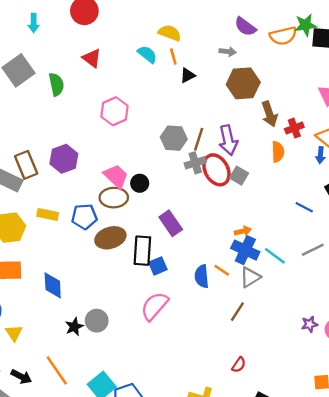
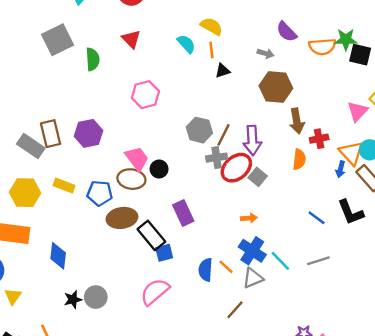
red ellipse: (216, 170) -> (236, 168), turned 68
orange arrow: (243, 231) -> (249, 218), moved
black rectangle: (142, 251) -> (151, 235), turned -52

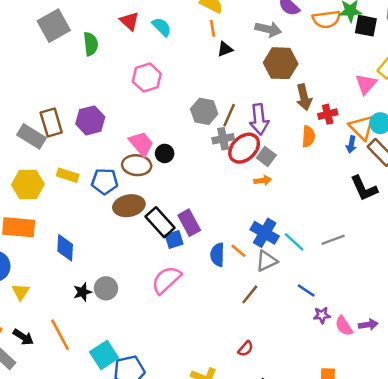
cyan semicircle: (186, 44) -> (162, 27), moved
gray arrow: (265, 53) -> (268, 29), size x1.5
purple rectangle: (183, 213) -> (189, 223), moved
orange arrow: (249, 218) -> (263, 180), moved
blue line: (317, 218) -> (306, 290), moved

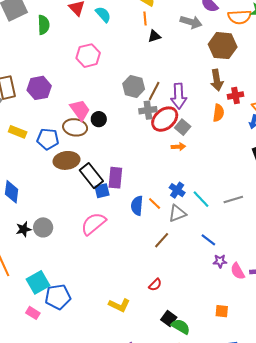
brown hexagon: (281, 63) -> (223, 46), moved
purple rectangle: (189, 223) -> (115, 178), turned 30
blue cross: (265, 233) -> (177, 190), size x0.7

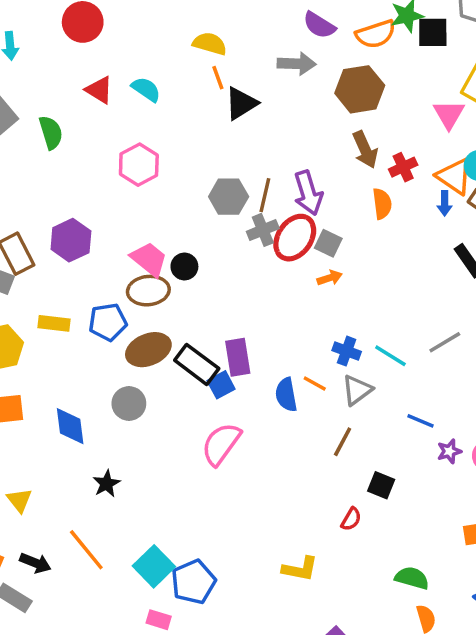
black triangle: (154, 36) -> (241, 103), size x1.5
gray circle: (43, 227) -> (129, 403), moved
black square: (169, 318) -> (381, 485), moved

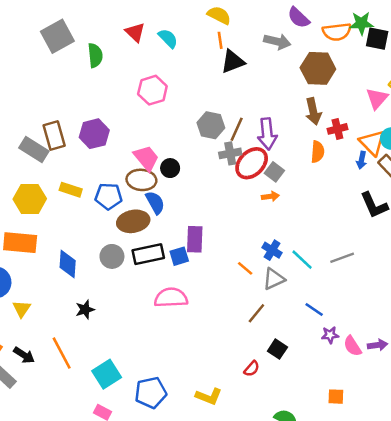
black rectangle: (197, 364) -> (148, 254), moved, turned -60
blue semicircle: (286, 395) -> (155, 203), moved, turned 150
pink semicircle: (221, 444) -> (171, 298), turned 40
blue pentagon: (193, 582) -> (151, 393), moved

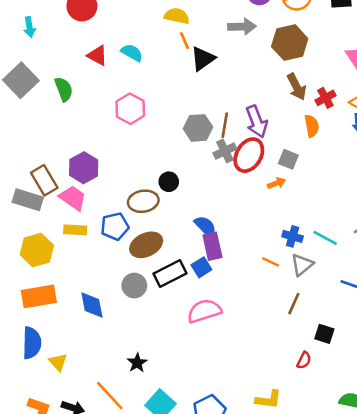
pink trapezoid: (146, 158) -> (73, 198), moved
gray square: (274, 172) -> (288, 159), moved
blue semicircle: (155, 203) -> (205, 227), moved
black star: (85, 310) -> (137, 363), moved

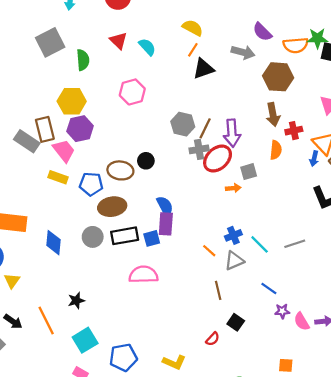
orange line: (184, 41) -> (193, 50), turned 40
gray square: (288, 159) -> (249, 172), turned 35
blue cross: (293, 236) -> (233, 235), turned 35
yellow hexagon: (37, 250) -> (72, 101), moved
brown line: (294, 304) -> (218, 290), turned -54

